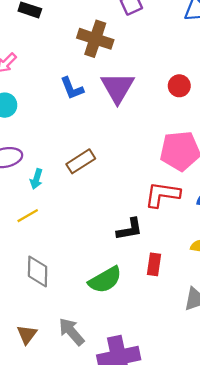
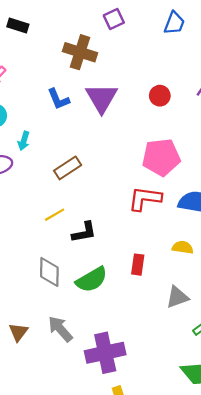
cyan arrow: (36, 179) -> (24, 141), moved
yellow line: (28, 216) -> (55, 215), moved
black L-shape: (130, 229) -> (84, 232), moved
gray diamond: (38, 271) -> (49, 272), moved

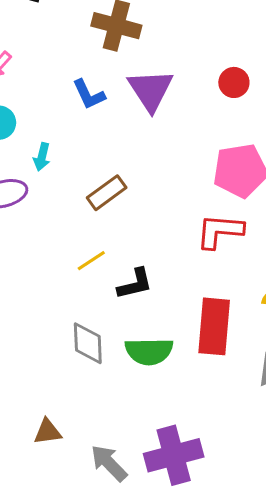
red rectangle: (138, 265) -> (214, 326), size x1.8
green semicircle: (92, 280) -> (149, 351), turned 32
gray arrow: (60, 329) -> (109, 463), moved
brown triangle: (18, 332) -> (48, 432), turned 48

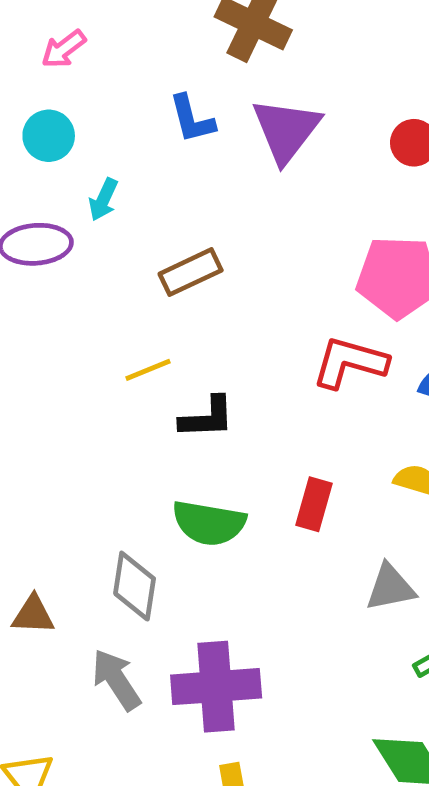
red rectangle: (214, 326) -> (314, 504), size x0.6
gray diamond: (88, 343) -> (135, 586), moved

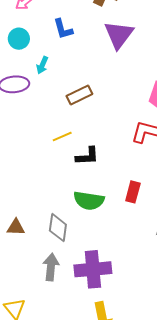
blue L-shape: (192, 119) -> (63, 29), moved
brown triangle: (33, 615) -> (16, 227), moved
gray arrow: (116, 680) -> (51, 267), turned 40

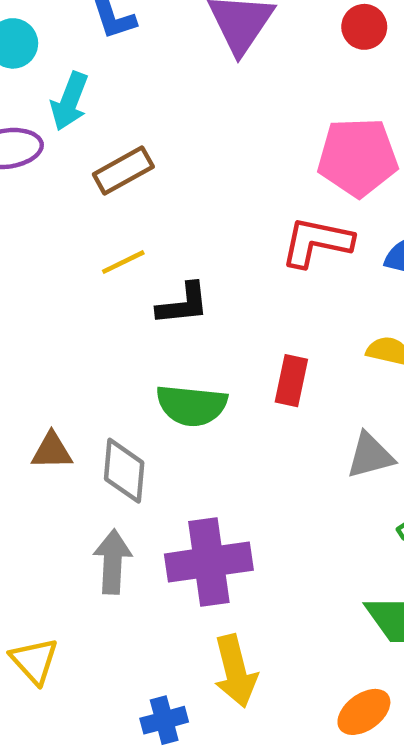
cyan arrow: (42, 65) -> (69, 101), size x1.4
brown rectangle: (79, 95) -> (123, 170), moved
brown triangle: (16, 227) -> (52, 451), moved

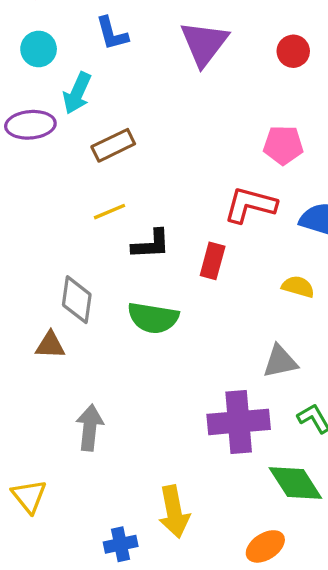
pink pentagon: (358, 157) -> (283, 145), size x0.7
red rectangle: (291, 381) -> (213, 261), moved
gray diamond: (124, 471) -> (77, 300), moved
purple cross: (209, 562) -> (239, 422), moved

